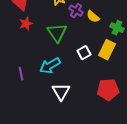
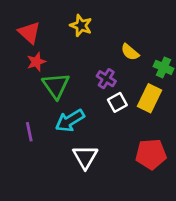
purple cross: (76, 11) -> (106, 79), moved
green triangle: (57, 33) -> (56, 86), moved

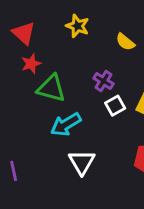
yellow semicircle: (130, 52) -> (125, 42), moved
green triangle: (56, 86) -> (51, 88), turned -40
purple line: (29, 132) -> (14, 171), moved

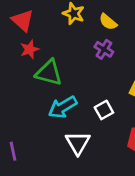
yellow semicircle: (125, 42) -> (108, 22), moved
purple cross: (104, 81) -> (104, 49), moved
white square: (115, 106) -> (104, 110), moved

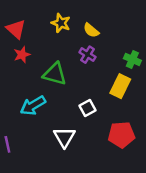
green triangle: (49, 73) -> (55, 74), moved
cyan arrow: (63, 107) -> (33, 106), moved

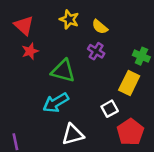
cyan arrow: (33, 106) -> (56, 103), moved
white square: (87, 108) -> (110, 109), moved
red pentagon: (121, 135) -> (130, 132), turned -30
white triangle: (64, 137) -> (73, 134), turned 45

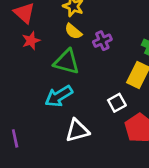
yellow semicircle: (100, 27) -> (73, 31), moved
purple cross: (96, 51) -> (102, 41), turned 35

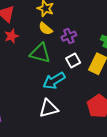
cyan arrow: (59, 96) -> (54, 81), moved
white square: (117, 103) -> (73, 61), moved

